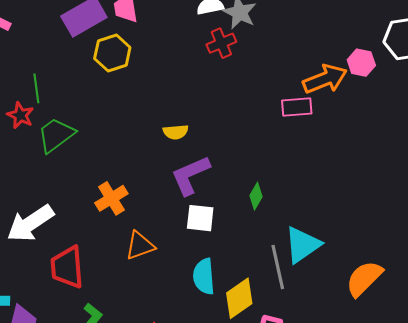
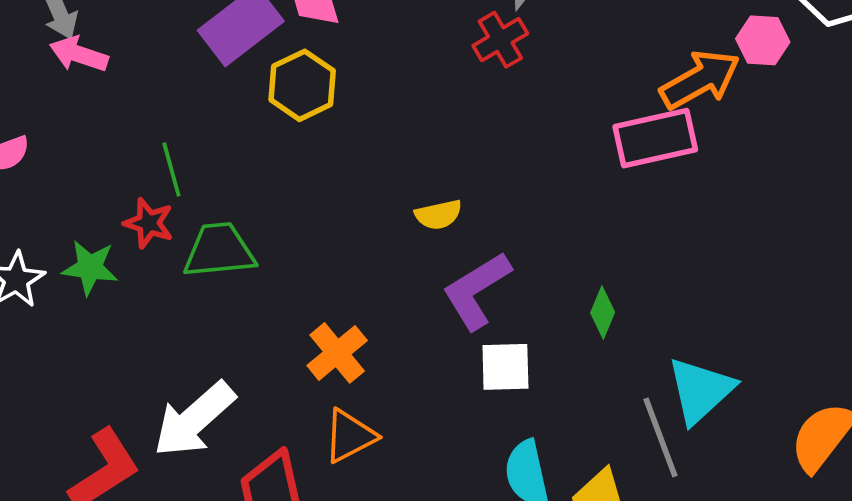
pink rectangle: (297, 107) -> (655, 138), size x1.4
green trapezoid: (56, 135) -> (219, 250), turned 39
orange triangle: (140, 246) -> (350, 436), moved

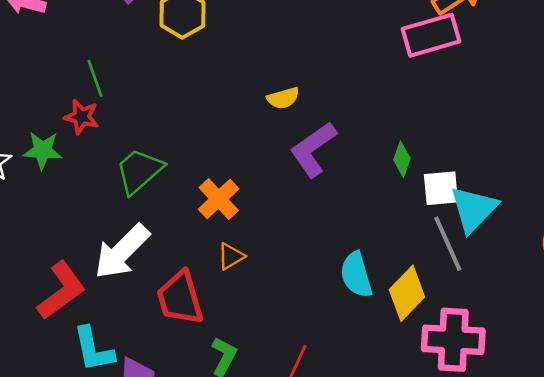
green trapezoid: (219, 250) -> (139, 171), moved, turned -32
white square: (505, 367) -> (441, 188), moved
orange triangle: (350, 436) -> (231, 256), size x0.7

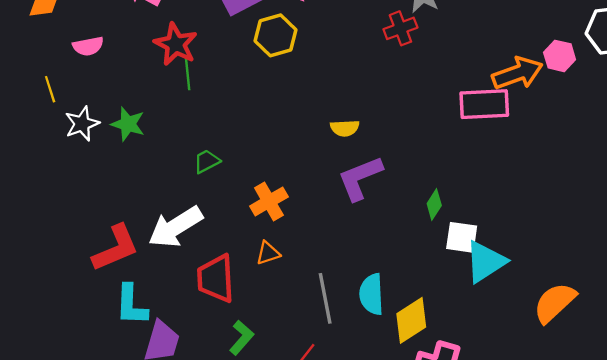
red star: (82, 117) -> (176, 44), moved, size x1.4
green trapezoid: (139, 171) -> (207, 161), size x0.6
gray line: (448, 244) -> (325, 298), moved

